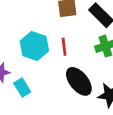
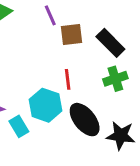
cyan hexagon: (34, 46) -> (45, 105), moved

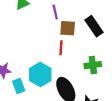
black rectangle: (110, 43) -> (94, 26), moved
red line: (68, 79) -> (61, 48), moved

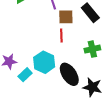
cyan rectangle: (19, 86) -> (25, 75), turned 72

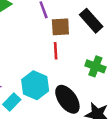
green cross: (92, 49) -> (95, 66), turned 35

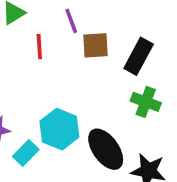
black rectangle: (91, 21) -> (139, 56), moved, turned 70
red line: (56, 51) -> (39, 47), moved

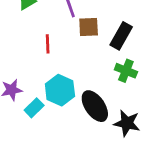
red line: (39, 47) -> (48, 44), moved

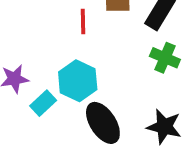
red line: (48, 44) -> (83, 21), moved
black ellipse: (95, 106) -> (103, 123), moved

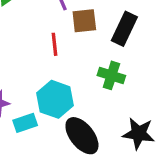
green cross: (165, 58) -> (111, 75), moved
cyan rectangle: (43, 103) -> (25, 123), turned 30

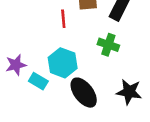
cyan rectangle: (25, 123) -> (38, 81), turned 48

